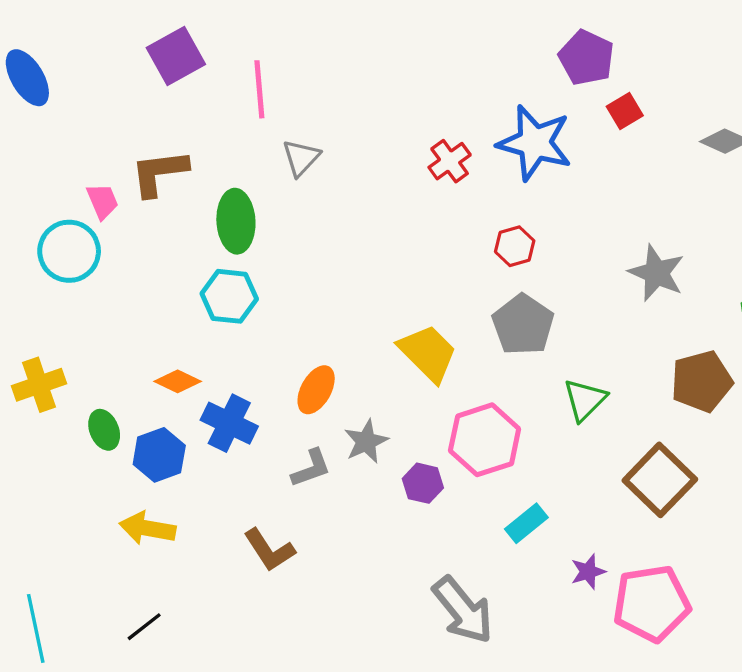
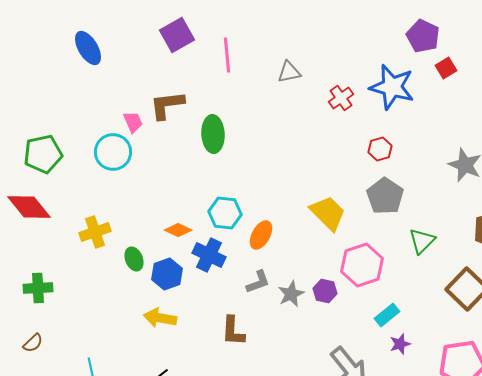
gray triangle: (301, 158) -> (289, 72), moved, turned 35
cyan hexagon: (229, 296) -> (225, 213), moved
gray star: (366, 441) -> (291, 294), moved
brown L-shape: (269, 550) -> (233, 331), turned 36
purple star: (588, 572) -> (400, 344), moved

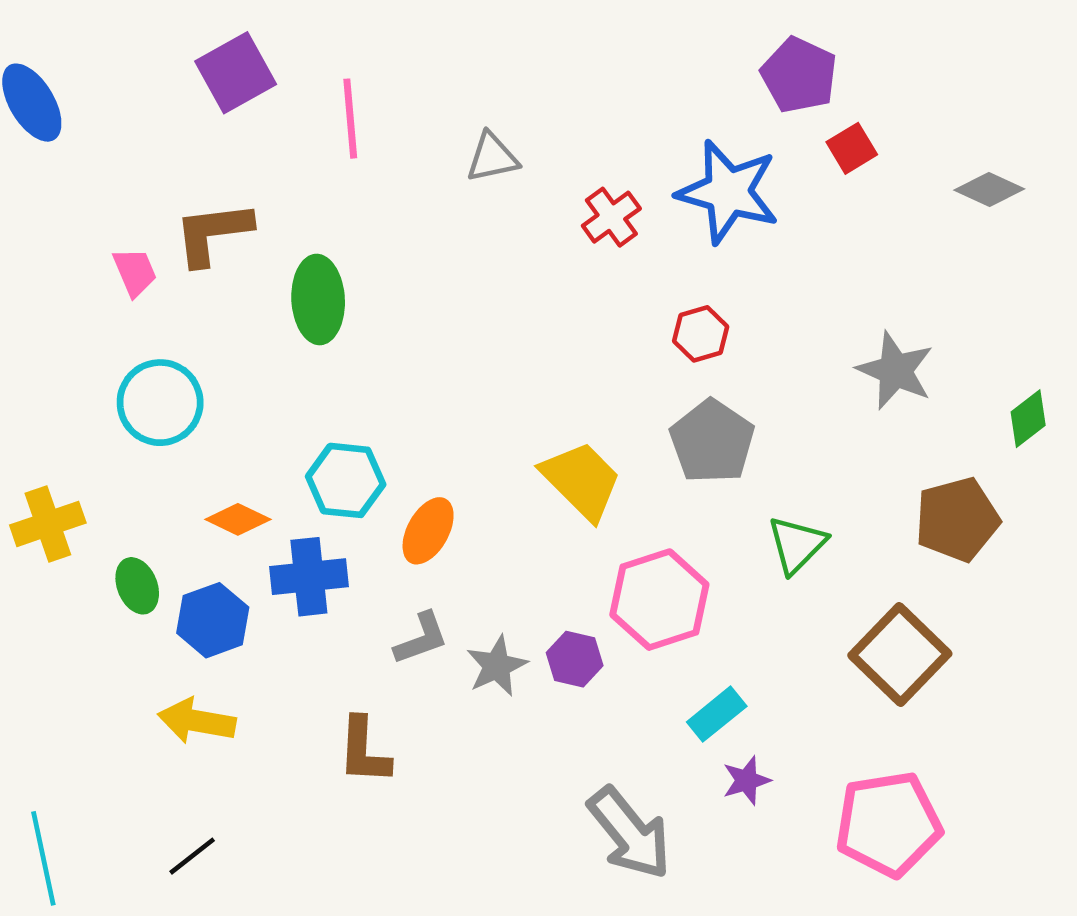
cyan circle: (113, 152) -> (160, 403), moved
blue cross: (209, 255) -> (309, 577), turned -32

